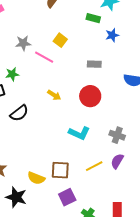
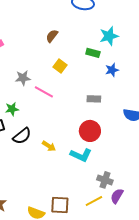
yellow square: (60, 40) -> (60, 66), moved
yellow arrow: (54, 95) -> (49, 146), moved
black semicircle: (19, 113) -> (22, 136), moved
cyan L-shape: (79, 133) -> (81, 155), moved
gray cross: (117, 135) -> (105, 180), moved

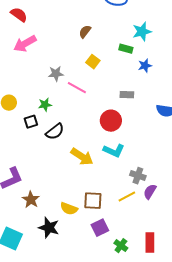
red circle: (90, 131) -> (111, 121), moved
yellow arrow: (49, 146) -> (82, 157), moved, size x1.6

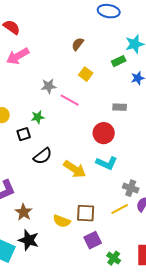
green rectangle: (126, 49) -> (119, 61), turned -40
black semicircle: (55, 132) -> (43, 156), moved
black star: (49, 228) -> (29, 240), moved

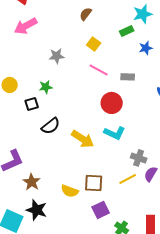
pink line: (70, 100) -> (99, 70), moved

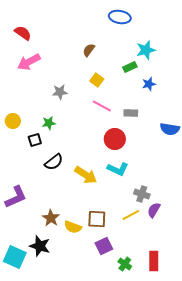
brown star: (32, 182) -> (51, 218), moved

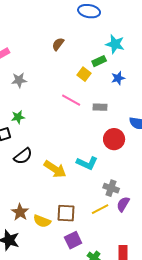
cyan star: (146, 50) -> (115, 44), turned 30
yellow square: (97, 80) -> (84, 74), moved
gray star: (60, 92) -> (19, 80), moved
red circle: (115, 139) -> (114, 139), moved

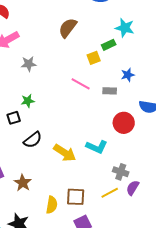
brown semicircle: (58, 44) -> (68, 28), size x1.5
yellow square: (84, 74) -> (94, 58), turned 32
blue star: (118, 78) -> (128, 75), moved
brown star: (20, 212) -> (23, 183), moved
yellow semicircle: (42, 221) -> (52, 205), turned -102

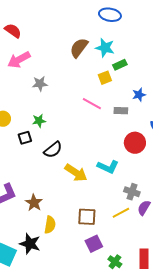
cyan star: (125, 28) -> (105, 48), moved
black semicircle: (33, 140) -> (53, 150), moved
yellow semicircle: (52, 205) -> (50, 225), moved

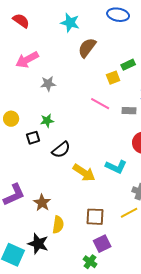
red semicircle: (13, 31) -> (21, 21), moved
cyan star: (105, 48) -> (70, 23), moved
green cross: (115, 262) -> (90, 262), moved

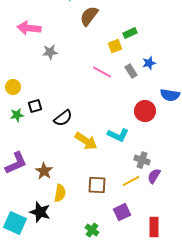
pink arrow: (27, 60) -> (29, 28), turned 35
gray rectangle: (129, 111) -> (131, 71), moved, turned 56
green star: (47, 121) -> (17, 115), moved
purple square: (102, 244) -> (122, 212), moved

